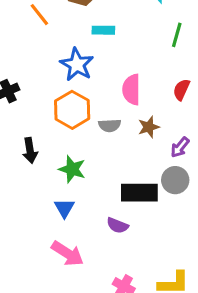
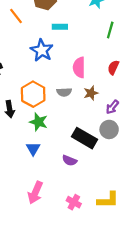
orange hexagon: (72, 110) -> (33, 94), moved
black rectangle: (139, 193) -> (84, 138), turned 30
pink arrow: (67, 254) -> (35, 193), moved, turned 80

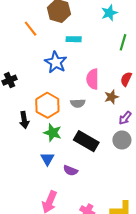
brown star: (91, 93) -> (111, 97), moved
black rectangle: (84, 138) -> (86, 141), moved
purple semicircle: (69, 160) -> (70, 170), moved

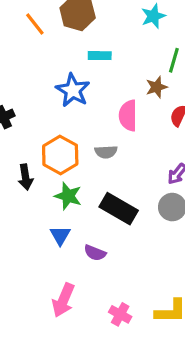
orange line: (31, 29) -> (35, 24), moved
brown star: (111, 97) -> (156, 87), moved

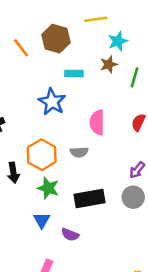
brown star: (156, 87) -> (109, 64), moved
black rectangle: (119, 209) -> (89, 198), turned -40

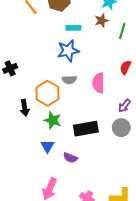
blue star: (52, 102) -> (68, 51), moved, turned 30
pink semicircle: (97, 122) -> (98, 83), moved
gray semicircle: (79, 152) -> (69, 80), moved

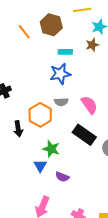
pink semicircle: (98, 83) -> (89, 105), turned 144
green star: (53, 120) -> (51, 149), moved
black rectangle: (86, 129) -> (84, 135), moved, turned 45

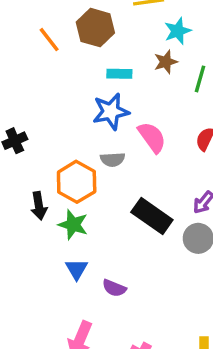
pink semicircle: (89, 105) -> (152, 137), moved
green star: (51, 149) -> (73, 225), moved

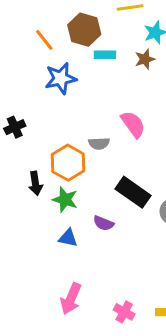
cyan rectangle: (119, 74) -> (105, 55), moved
blue star: (111, 112) -> (61, 78), moved
blue triangle: (77, 269) -> (68, 238), turned -48
purple semicircle: (114, 288) -> (103, 223), moved

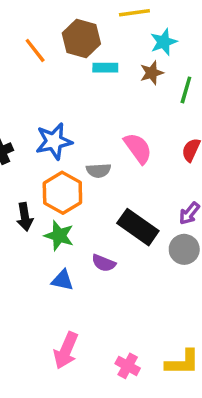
blue star: (61, 78) -> (54, 141), moved

